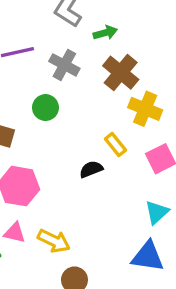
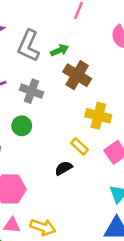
green arrow: (105, 33) -> (60, 50), moved
brown cross: (121, 73) -> (77, 75), moved

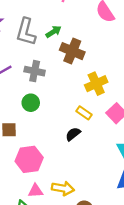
yellow cross: (98, 116) -> (96, 84), turned -30

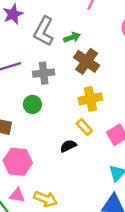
gray cross: (35, 71) -> (44, 73), turned -30
yellow cross: (96, 84) -> (90, 99), moved

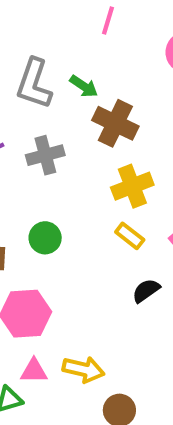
green arrow: (72, 37) -> (84, 86), turned 63
green circle: (32, 104) -> (45, 238), moved
black semicircle: (68, 146) -> (146, 291), moved

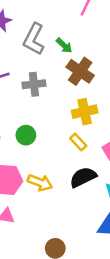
black semicircle: (146, 291) -> (83, 177), size x1.5
yellow arrow: (83, 369) -> (40, 183), moved

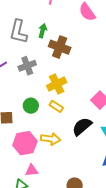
green arrow: (64, 46) -> (43, 31), turned -104
yellow cross: (85, 112) -> (57, 84), moved
yellow rectangle: (78, 142) -> (56, 106), moved

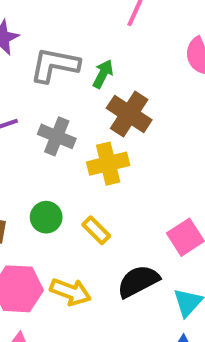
gray L-shape: (18, 32) -> (55, 65), turned 75
gray cross: (27, 66) -> (57, 136), turned 30
yellow cross: (57, 84) -> (108, 164), moved

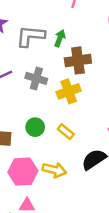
brown cross: (129, 114) -> (78, 60), turned -35

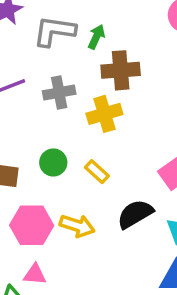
gray cross: (36, 78) -> (59, 93), turned -30

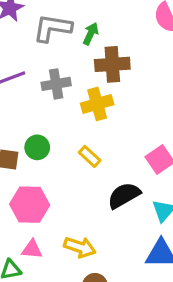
green circle: (53, 162) -> (37, 147), moved
yellow arrow: (77, 226) -> (80, 247), moved

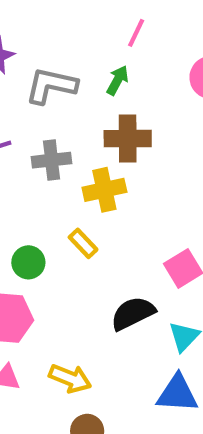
green arrow: (91, 34) -> (117, 80), moved
green circle: (37, 147) -> (28, 262), moved
yellow rectangle: (90, 156) -> (83, 243), moved

